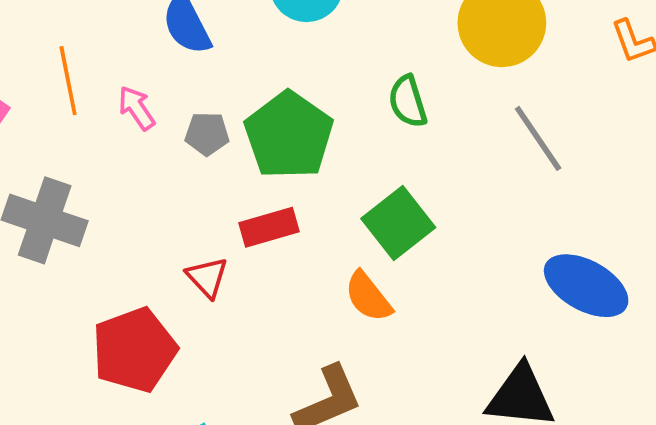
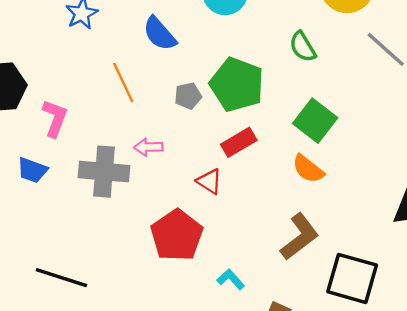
orange line: (68, 81) -> (123, 82), moved
pink arrow: (137, 108) -> (148, 147), moved, turned -44

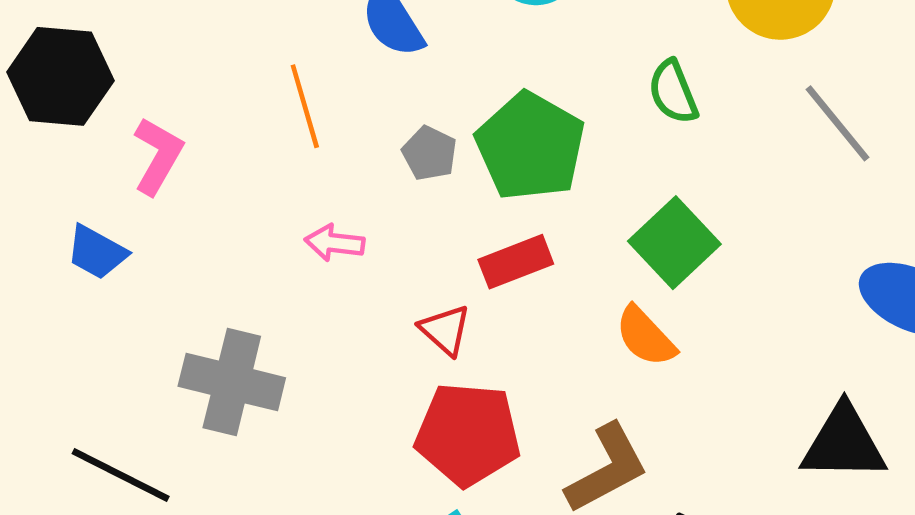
gray pentagon: (188, 96) -> (429, 153), turned 30
gray cross: (104, 172) -> (232, 382), moved
red pentagon: (177, 235) -> (468, 434), moved, turned 30

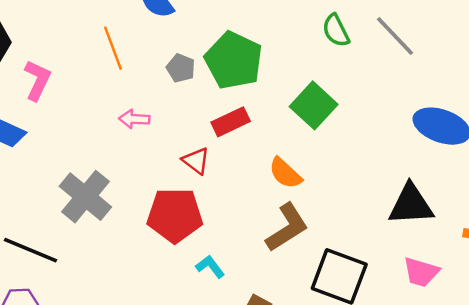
green semicircle: (673, 92) -> (336, 31), moved
orange semicircle: (645, 336) -> (285, 173), moved
gray cross: (232, 382) -> (85, 197), turned 30
red pentagon: (468, 434) -> (175, 215), moved

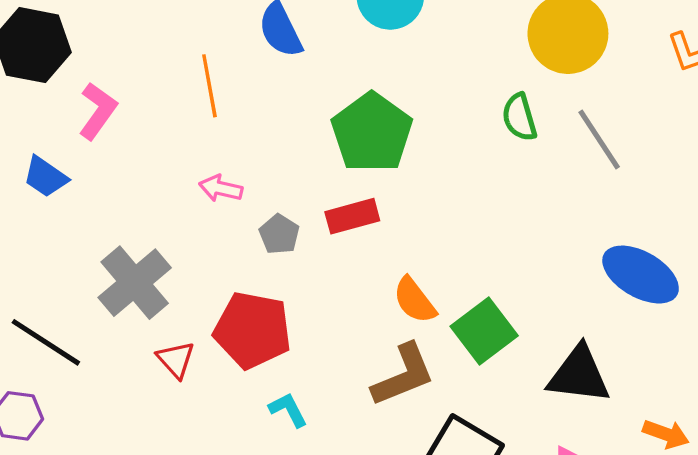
gray pentagon: (181, 68) -> (279, 234), moved
green square: (314, 105) -> (484, 331), moved
red triangle: (196, 161) -> (176, 360), moved

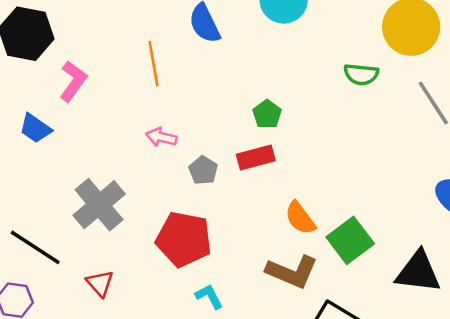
green semicircle: (519, 117) -> (361, 74), moved, turned -68
green pentagon: (372, 133) -> (267, 114), moved, size x0.5
red triangle: (176, 360) -> (100, 283), moved
brown L-shape: (403, 375) -> (292, 272), turned 45

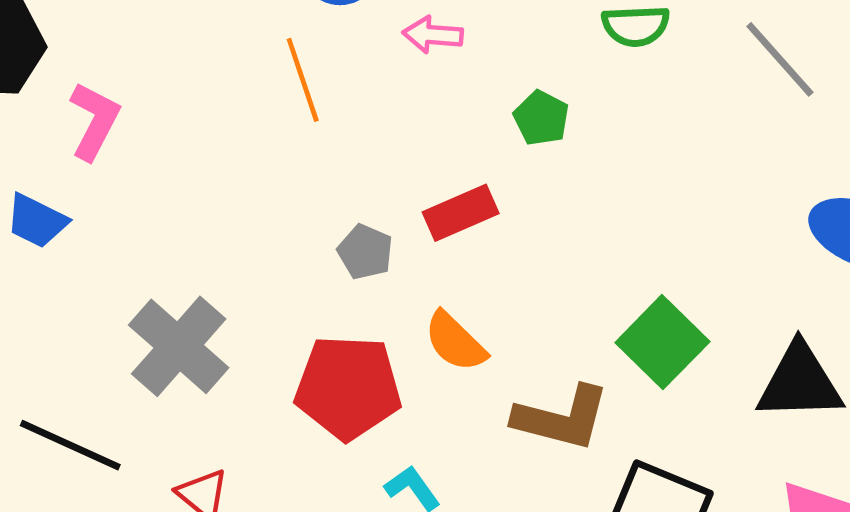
orange line: (153, 63) -> (303, 80), moved
green pentagon: (267, 114) -> (541, 118), moved
pink arrow: (161, 137) -> (433, 35), moved
orange semicircle: (300, 218) -> (455, 342), moved

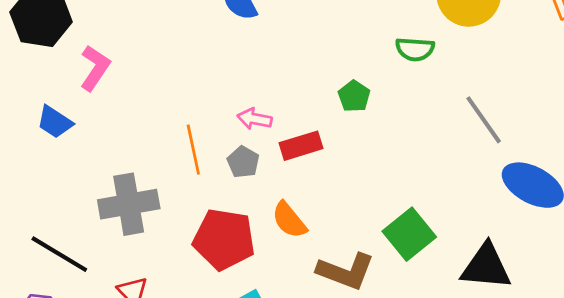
pink arrow: (433, 35) -> (255, 119), moved
gray line: (780, 59) -> (484, 120), moved
orange line: (303, 80) -> (193, 150), moved
gray cross: (179, 346) -> (129, 204), turned 32

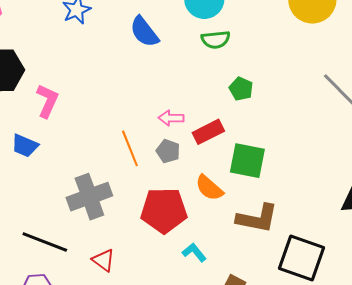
green semicircle: (415, 49) -> (216, 40), moved
green square: (409, 234) -> (247, 161), moved, turned -30

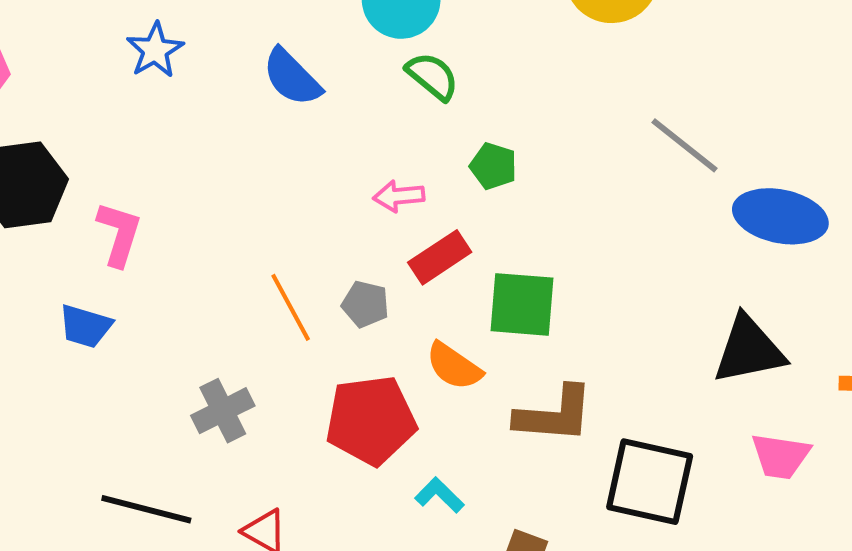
green semicircle: (216, 40) -> (432, 76), turned -128
pink arrow: (171, 118) -> (399, 196), moved
gray cross: (89, 197) -> (223, 411), size x0.7

